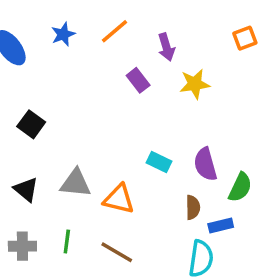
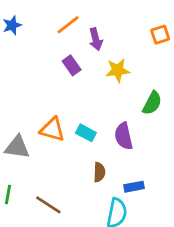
orange line: (114, 31) -> (68, 25), moved
green semicircle: (240, 187) -> (152, 103), moved
orange triangle: (119, 199) -> (52, 129), moved
brown semicircle: (193, 207) -> (99, 172), moved

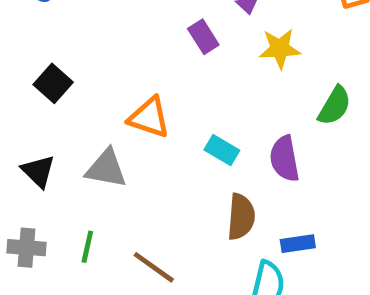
orange triangle: (52, 129) -> (149, 117), moved
brown semicircle: (99, 172) -> (241, 217), size x1.4

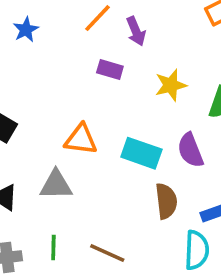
purple rectangle: (203, 37) -> (110, 70), turned -30
yellow star: (280, 49) -> (171, 85), moved
cyan rectangle: (222, 150) -> (141, 153), size x1.5

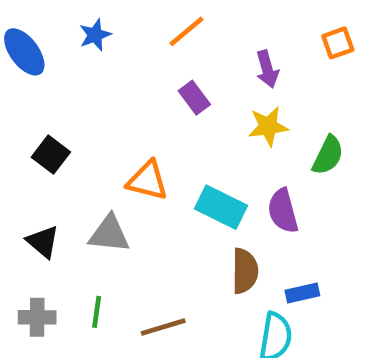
purple arrow: (136, 31) -> (267, 69), moved
purple rectangle: (110, 70) -> (194, 98), turned 30
brown line: (107, 253) -> (163, 327), turned -48

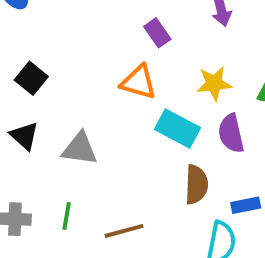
yellow star: (268, 126) -> (214, 83), moved
orange triangle: (147, 181) -> (139, 82), moved
black triangle: (43, 242) -> (24, 136), moved

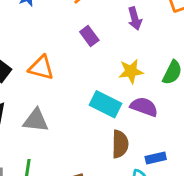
orange triangle: (139, 82) -> (41, 68), moved
purple semicircle: (231, 133) -> (144, 107), turned 124

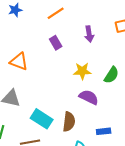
cyan rectangle: (105, 104) -> (42, 119), moved
blue rectangle: (156, 158) -> (104, 131), moved

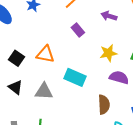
purple arrow: (89, 34) -> (109, 16), turned 126
cyan rectangle: (42, 119) -> (75, 77), moved

